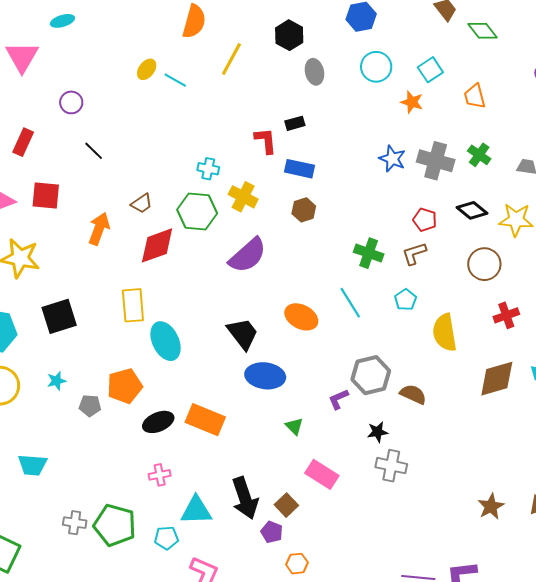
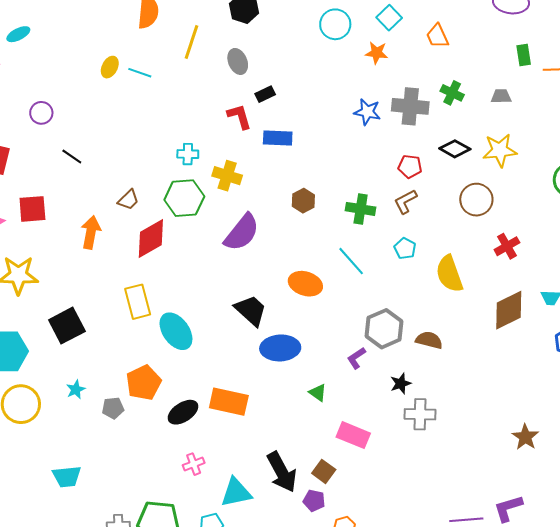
gray ellipse: (314, 72) -> (238, 61), moved
brown hexagon: (304, 210) -> (303, 201), moved

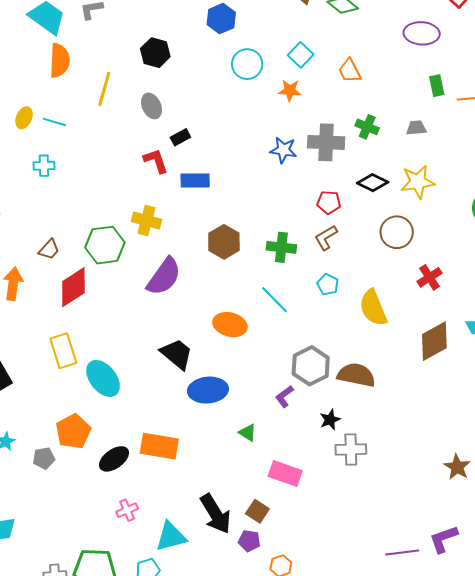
cyan cross: (188, 154) -> (44, 166), moved
brown hexagon: (303, 201) -> (224, 242), size x1.4
brown semicircle: (429, 340) -> (356, 375), size x1.4

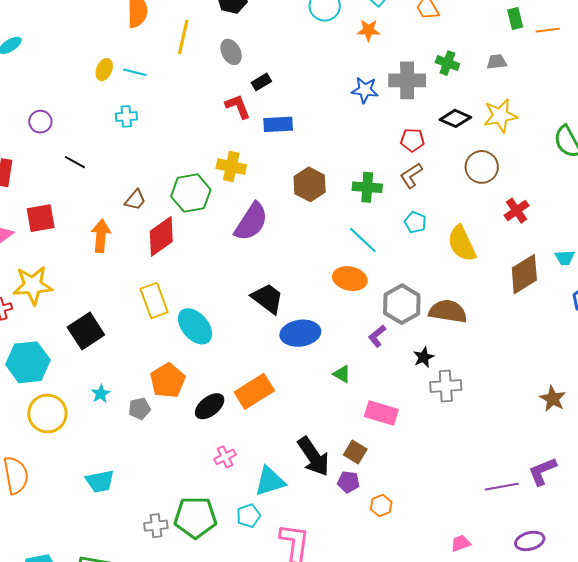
orange ellipse: (230, 325) -> (350, 279), moved
orange rectangle: (159, 446) -> (254, 391), turned -39

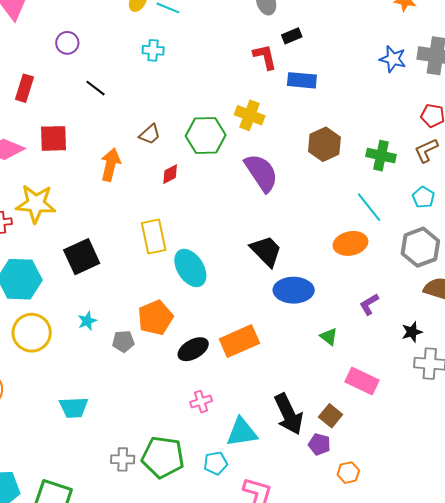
purple semicircle: (251, 222) -> (261, 173), turned -75
red diamond: (161, 236) -> (170, 174), size x0.5
orange ellipse: (350, 279) -> (350, 243), turned -32
gray hexagon: (402, 304) -> (420, 247), moved

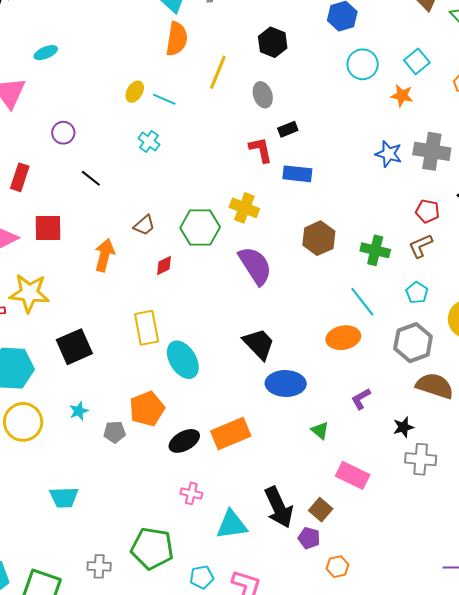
cyan cross: (153, 50) -> (149, 141), turned 30
pink cross: (201, 402) -> (191, 493), turned 30
gray cross: (123, 459) -> (99, 566), moved
cyan pentagon: (216, 463) -> (202, 577), moved

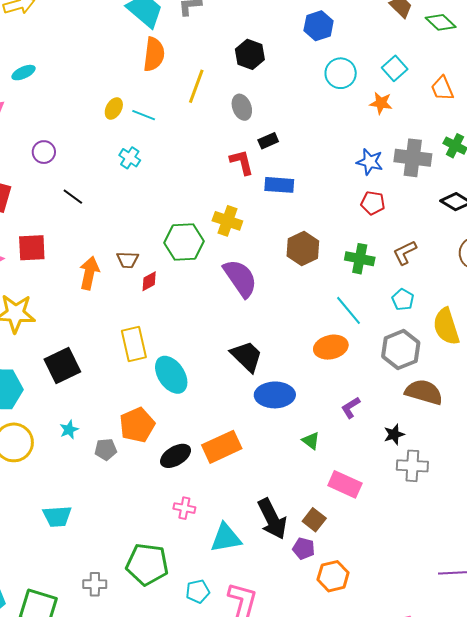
red pentagon: (427, 211) -> (373, 203), moved
brown trapezoid: (144, 225) -> (128, 260), moved, turned 45
orange hexagon: (337, 567) -> (333, 576), size x1.4

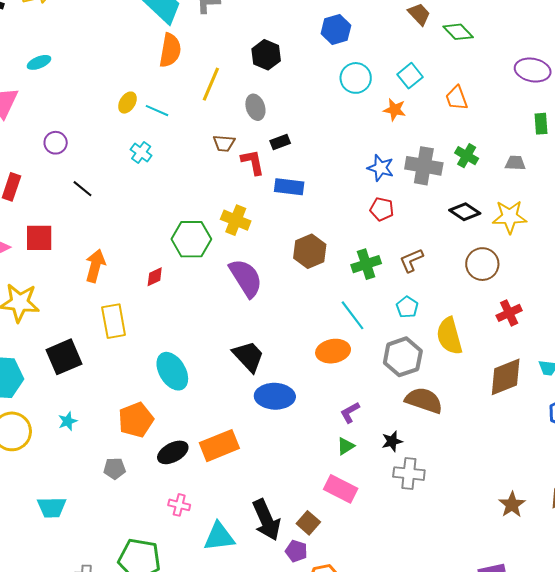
green cross: (360, 259) -> (366, 264), turned -32
brown trapezoid: (128, 260) -> (224, 143), moved
yellow rectangle: (134, 344) -> (114, 321), moved
green triangle: (311, 441) -> (346, 446), moved, turned 48
gray pentagon: (106, 449) -> (115, 468), moved

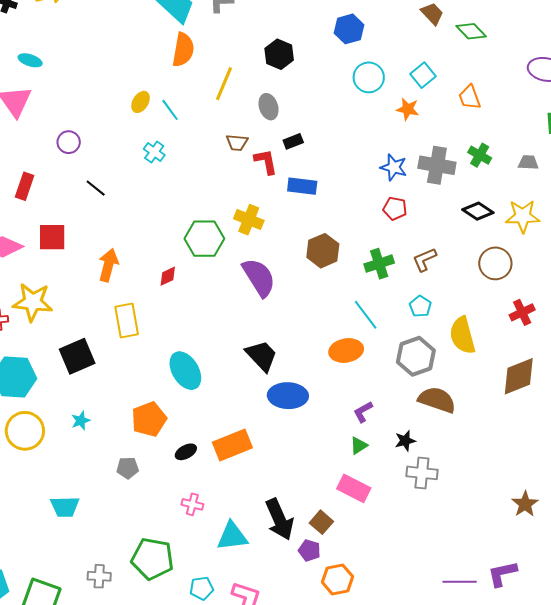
cyan ellipse: (39, 62) -> (30, 60), moved, turned 40
cyan line: (157, 111) -> (170, 110), turned 30
black ellipse: (173, 452) -> (186, 452), size x0.7

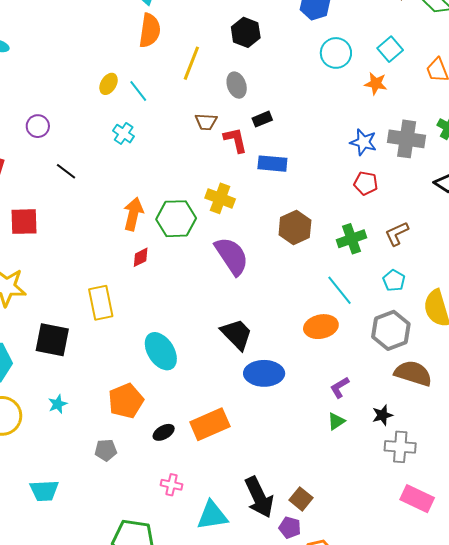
orange arrow: (108, 265) -> (133, 214), moved
black square: (77, 356) -> (52, 340), turned 36
pink rectangle: (354, 488) -> (417, 499), moved

